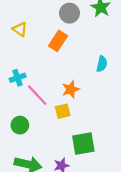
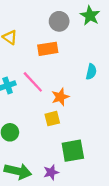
orange rectangle: (58, 41) -> (48, 49), turned 48
pink line: (37, 95) -> (33, 82), moved

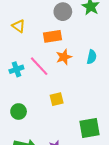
orange star: (60, 97) -> (64, 57), moved
green square: (73, 151) -> (90, 128), moved

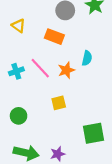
orange rectangle: (53, 36) -> (54, 37), turned 30
orange star: (64, 57) -> (66, 70), moved
cyan semicircle: (92, 57) -> (87, 58), moved

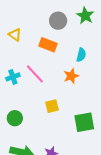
cyan semicircle: (87, 58) -> (81, 55), moved
orange star: (66, 70) -> (71, 76), moved
green square: (93, 133) -> (84, 122), moved

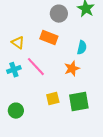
yellow triangle: (15, 35) -> (18, 43), moved
green square: (84, 122) -> (79, 102), moved

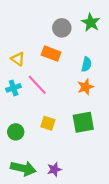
orange star: (72, 69) -> (85, 87), moved
yellow square: (53, 99) -> (48, 123), moved, turned 32

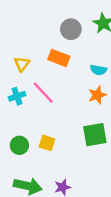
yellow triangle: (18, 59) -> (22, 64), turned 32
cyan semicircle: (86, 64) -> (98, 70), turned 88
yellow square: (48, 123) -> (47, 143), moved

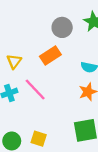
orange rectangle: (59, 58) -> (50, 56), turned -54

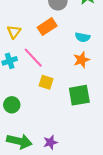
yellow square: (39, 139) -> (46, 82), moved

